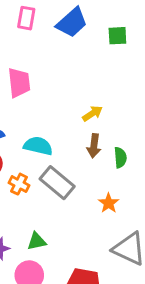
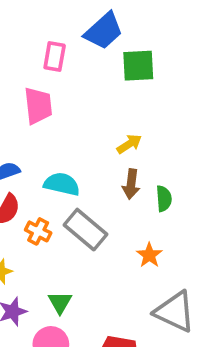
pink rectangle: (26, 18) -> (55, 56), moved
green square: (117, 36) -> (138, 66), moved, size x1.4
green triangle: (37, 241) -> (60, 302), turned -48

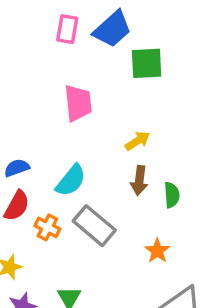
pink rectangle: (55, 56) -> (67, 29), moved
pink trapezoid: (38, 106) -> (78, 103), moved
cyan semicircle: (62, 184) -> (71, 181), turned 116

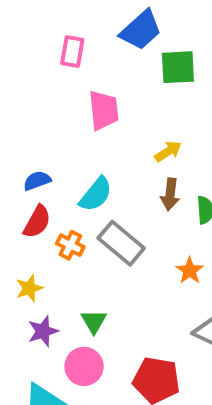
pink rectangle: (67, 29) -> (72, 52), moved

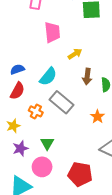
yellow arrow: (168, 151) -> (75, 54), moved
orange cross: (70, 245) -> (36, 111), moved

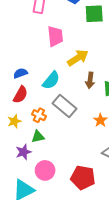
yellow arrow: (75, 54) -> (78, 58), size x1.5
yellow star: (13, 126) -> (14, 121), moved
green triangle: (47, 143) -> (38, 137), moved, turned 48

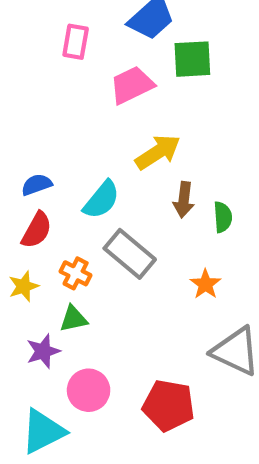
pink trapezoid: (55, 36) -> (132, 85), moved, turned -110

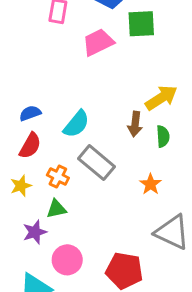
yellow arrow: (158, 152) -> (161, 98), moved

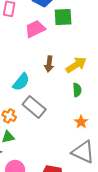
brown arrow: (135, 124) -> (49, 64), moved
orange star: (151, 184) -> (81, 122), moved

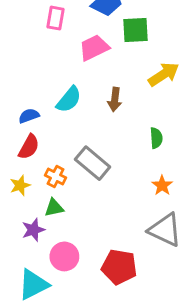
yellow arrow: (76, 65) -> (164, 74), moved
cyan semicircle: (21, 82) -> (69, 100), moved

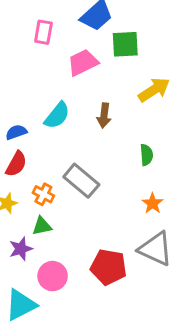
red pentagon: (119, 267) -> (109, 267), moved

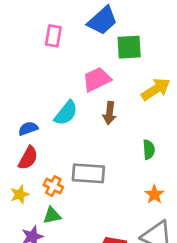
pink trapezoid: (83, 62) -> (97, 79), moved
gray rectangle: (81, 181) -> (88, 173), turned -36

